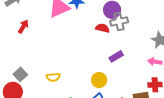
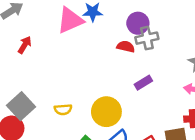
gray square: (20, 74) -> (21, 106), size x1.5
yellow circle: (99, 80) -> (106, 112), moved, size x1.5

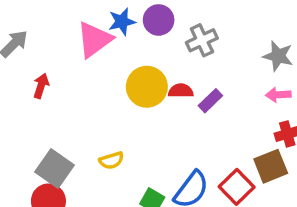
purple circle: (138, 23) -> (159, 20), moved
red semicircle: (126, 47) -> (181, 91), moved
yellow circle: (106, 112) -> (147, 87), moved

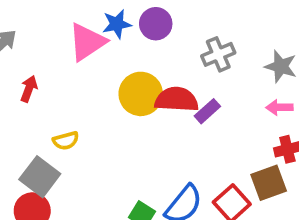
gray cross: (202, 40) -> (218, 54), moved
red semicircle: (181, 91) -> (177, 99), size x1.6
yellow semicircle: (111, 160) -> (66, 141), moved

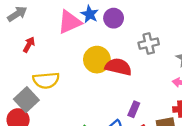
blue star: (117, 24) -> (90, 14), turned 30
purple rectangle: (207, 111) -> (134, 109), moved, turned -35
yellow semicircle: (66, 141) -> (46, 80), size x1.6

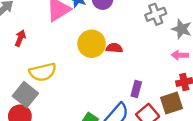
gray cross: (149, 44) -> (156, 14), moved
red semicircle: (118, 67) -> (114, 48), size x0.6

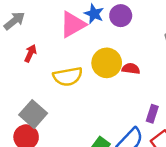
yellow semicircle: (43, 72) -> (68, 76), moved

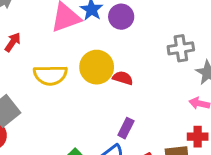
purple rectangle: (152, 114) -> (126, 128), moved

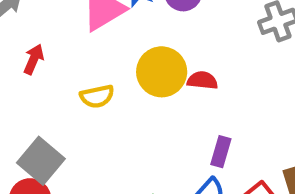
yellow semicircle: (50, 75) -> (97, 96), size x0.7

